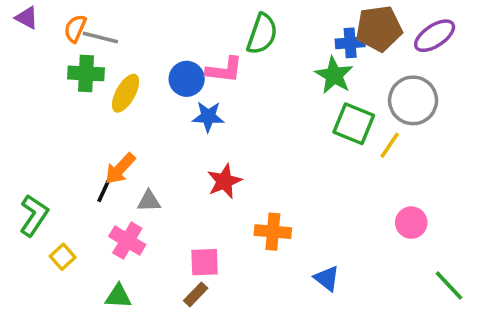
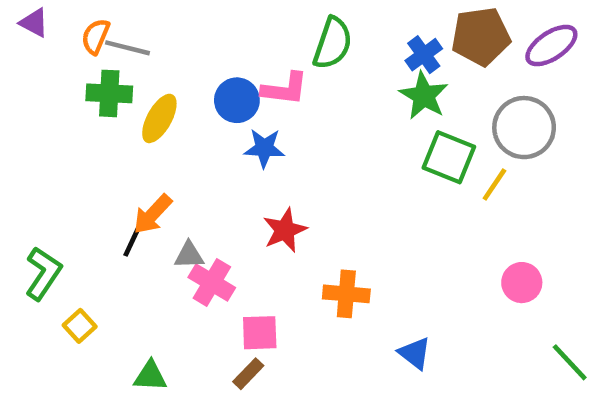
blue cross: (350, 43) -> (424, 55), moved, turned -32
pink cross: (127, 241) -> (212, 283), moved

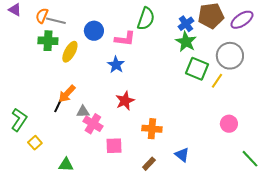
blue circle: (237, 100) -> (94, 31), moved
blue star: (264, 148) -> (116, 65), turned 30
brown rectangle: (248, 374) -> (149, 164), moved

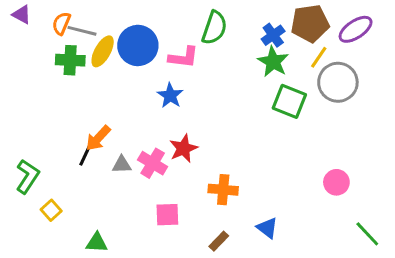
blue circle: (94, 31) -> (138, 45), size x1.4
yellow ellipse: (70, 52) -> (103, 51), moved
yellow line: (217, 81) -> (319, 57), moved
pink cross: (93, 124) -> (153, 163), moved

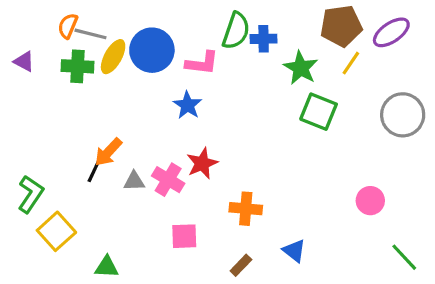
purple triangle: (22, 15) -> (24, 61), moved
blue cross: (273, 35) -> (264, 39), moved, turned 35
gray circle: (338, 82) -> (403, 115), moved
yellow square: (51, 210) -> (56, 231), size x1.6

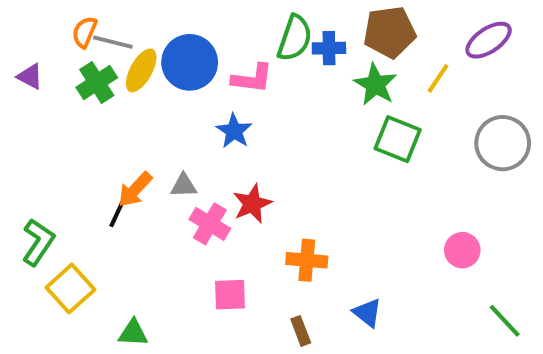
brown pentagon: (341, 26) -> (390, 32), moved
green cross: (78, 66) -> (97, 83), turned -36
gray triangle: (134, 181) -> (184, 186), moved
brown rectangle: (241, 265) -> (301, 331), turned -65

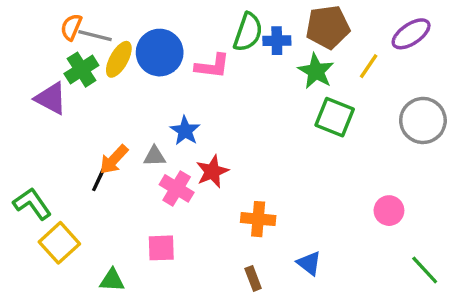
purple triangle: (30, 76) -> (51, 98), moved, size x1.5
blue star: (234, 131) -> (185, 131), moved
green L-shape: (38, 242) -> (32, 204), turned -69
pink square: (230, 295) -> (161, 248), moved

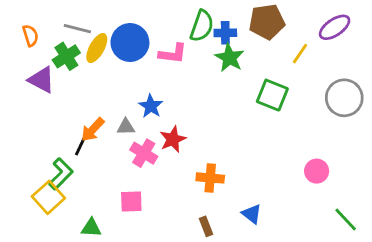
orange semicircle: (71, 27) -> (30, 36), moved, turned 140
green star: (316, 71) -> (229, 58), moved
green L-shape: (32, 204) -> (61, 174), moved, turned 80

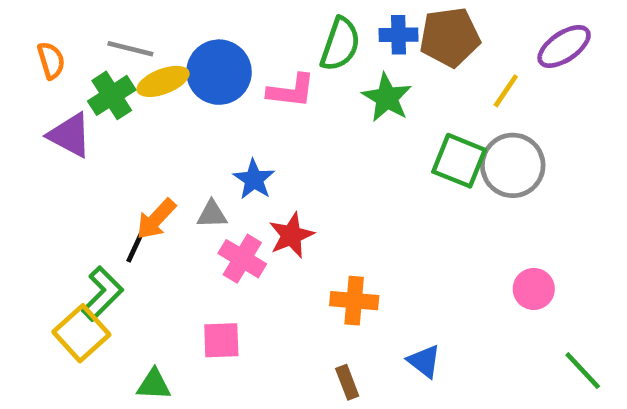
blue cross: (225, 33) -> (399, 35), moved
yellow ellipse: (97, 48) -> (163, 81), turned 40
gray circle: (344, 98) -> (513, 165), moved

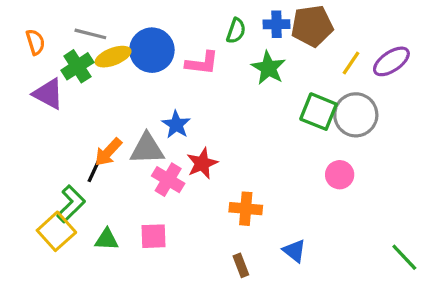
green semicircle: (340, 44) -> (236, 31), size x0.7
purple ellipse: (564, 46) -> (391, 61), moved
gray triangle: (212, 214) -> (147, 149), size x1.6
pink circle: (534, 289) -> (340, 175), moved
green triangle: (154, 385) -> (107, 239), moved

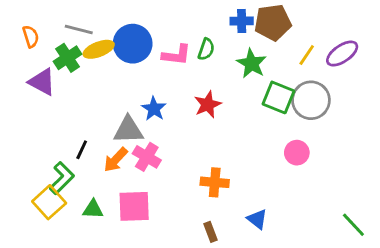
green semicircle: (236, 31) -> (206, 49), moved
green star: (268, 68) -> (252, 63), moved
orange arrow: (108, 152) -> (116, 160), moved
red star: (202, 163) -> (208, 104), moved
pink square: (154, 236) -> (134, 206), size x1.4

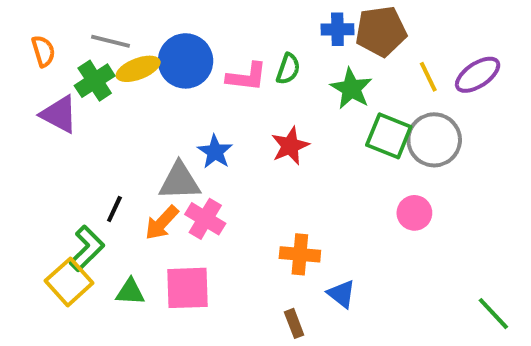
yellow line: (307, 55) -> (428, 77), turned -60
blue triangle: (257, 219) -> (341, 294), moved

